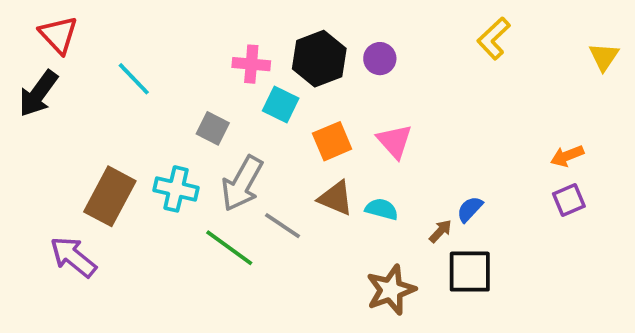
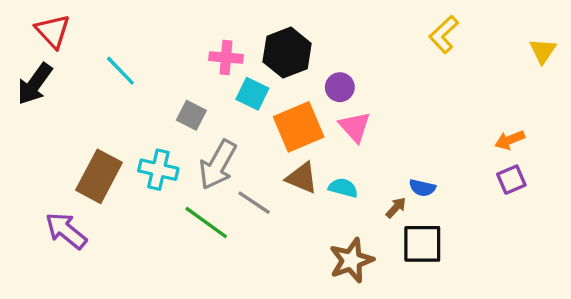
purple circle: (380, 59) -> (340, 87), moved
orange square: (332, 141) -> (299, 127), size x1.4
blue semicircle: (470, 209) -> (422, 188), turned -120

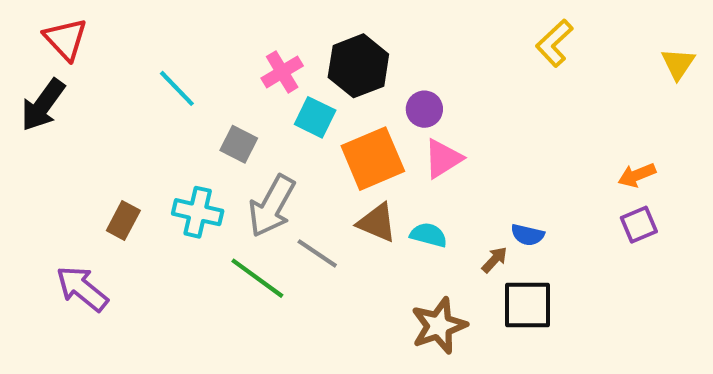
pink cross: (226, 58) -> (282, 72), turned -36
cyan line: (120, 71) -> (177, 88), moved
pink triangle: (355, 127) -> (443, 159), turned 40
brown rectangle: (99, 176) -> (123, 220), size x0.6

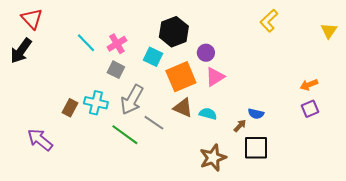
pink cross: (282, 72) -> (117, 44), moved
brown rectangle: (123, 220) -> (70, 108), moved

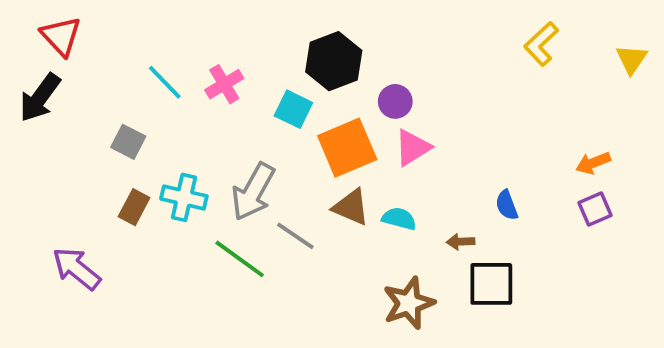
yellow L-shape: (269, 21) -> (541, 44), moved
gray square: (116, 70) -> (128, 142), moved
blue semicircle: (256, 114) -> (507, 205), moved, turned 56
brown arrow: (240, 126) -> (461, 242), turned -136

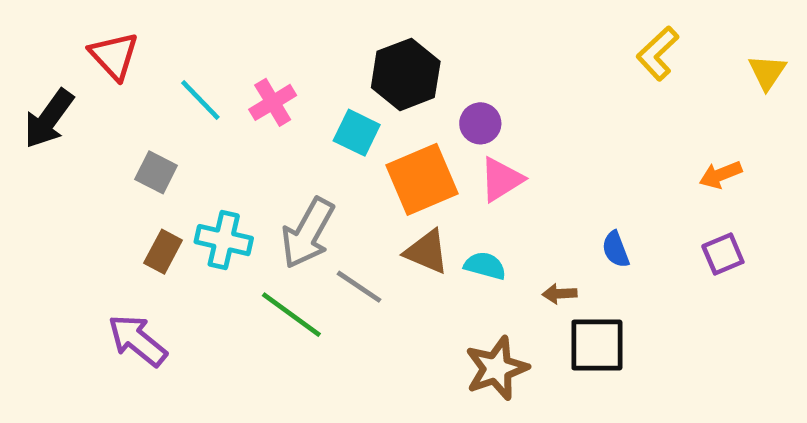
red triangle: (61, 36) -> (114, 56), moved
orange arrow: (593, 163) -> (721, 175), moved
purple arrow: (76, 269) -> (137, 340), moved

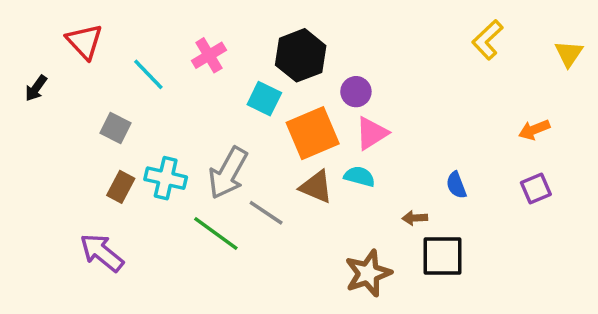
pink cross: (273, 102) -> (209, 55), moved
black arrow: (49, 119) -> (36, 88), size x0.6
cyan semicircle: (485, 266) -> (359, 176), moved

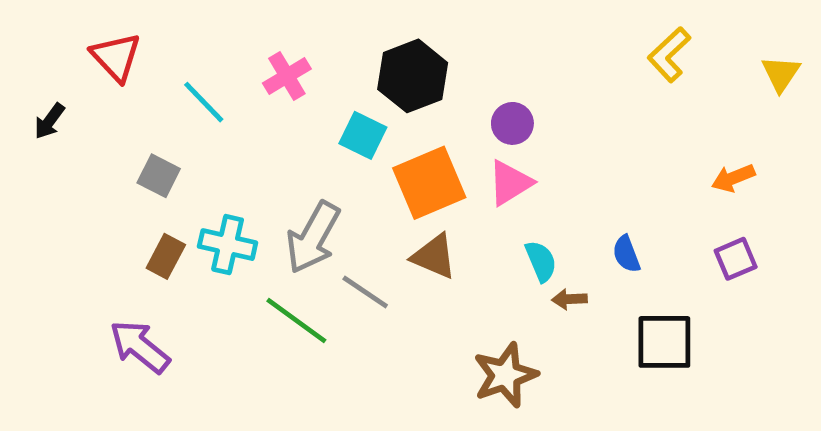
purple circle: (356, 92) -> (512, 123), moved
cyan semicircle: (359, 176) -> (541, 261), moved, turned 52
black square: (442, 256) -> (664, 342), moved

